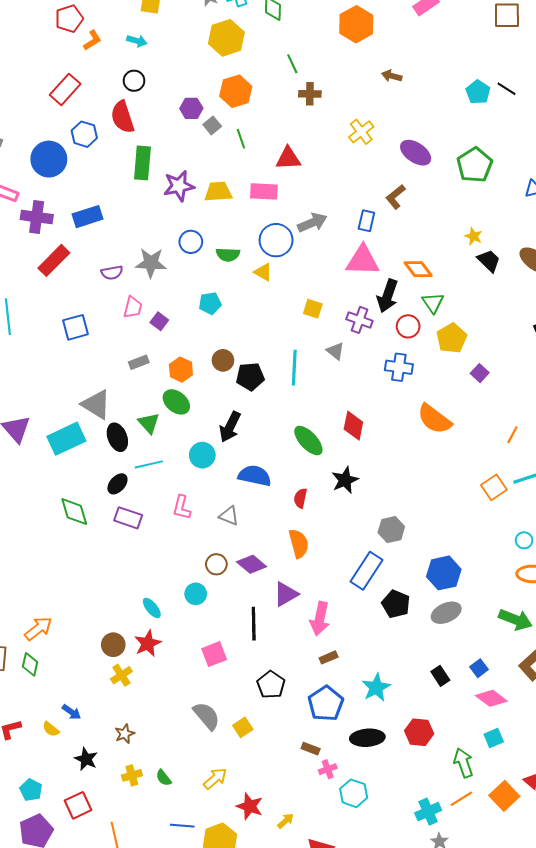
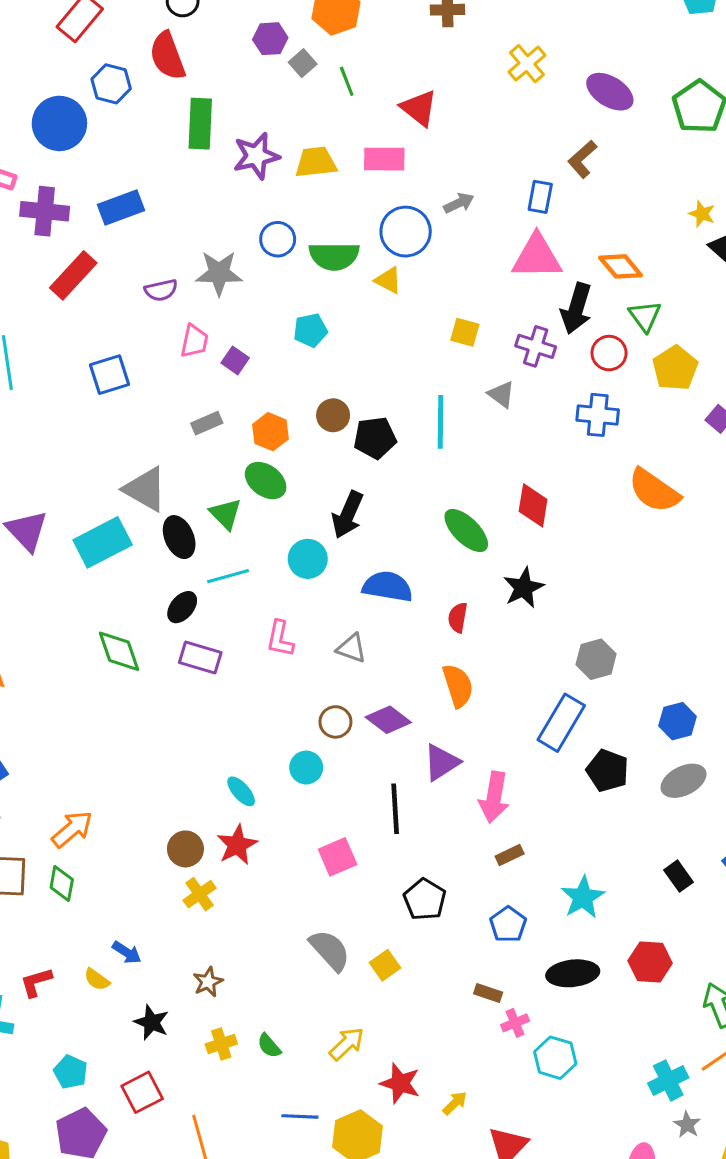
red triangle: (288, 158) -> (419, 108), turned 44
gray arrow: (312, 223) -> (459, 203), size x0.7
green semicircle: (228, 255) -> (334, 256), size x1.4
blue hexagon: (444, 573) -> (678, 721), size x0.7
blue pentagon: (326, 704) -> (508, 924), size x0.7

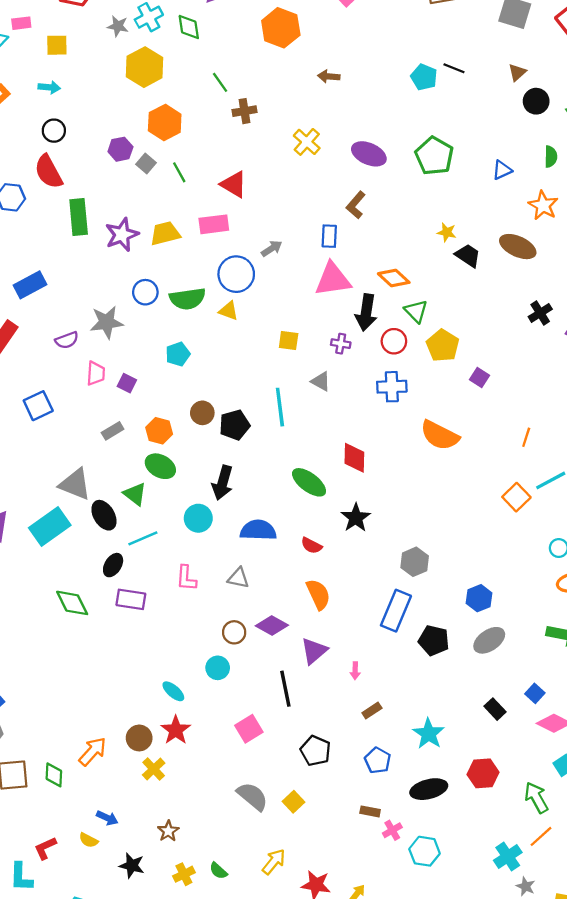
purple cross: (536, 346) -> (341, 344), size x0.7
red semicircle: (458, 618) -> (311, 546), turned -65
pink arrow: (494, 797) -> (355, 671), size x0.5
orange arrow: (72, 829) -> (93, 751), moved

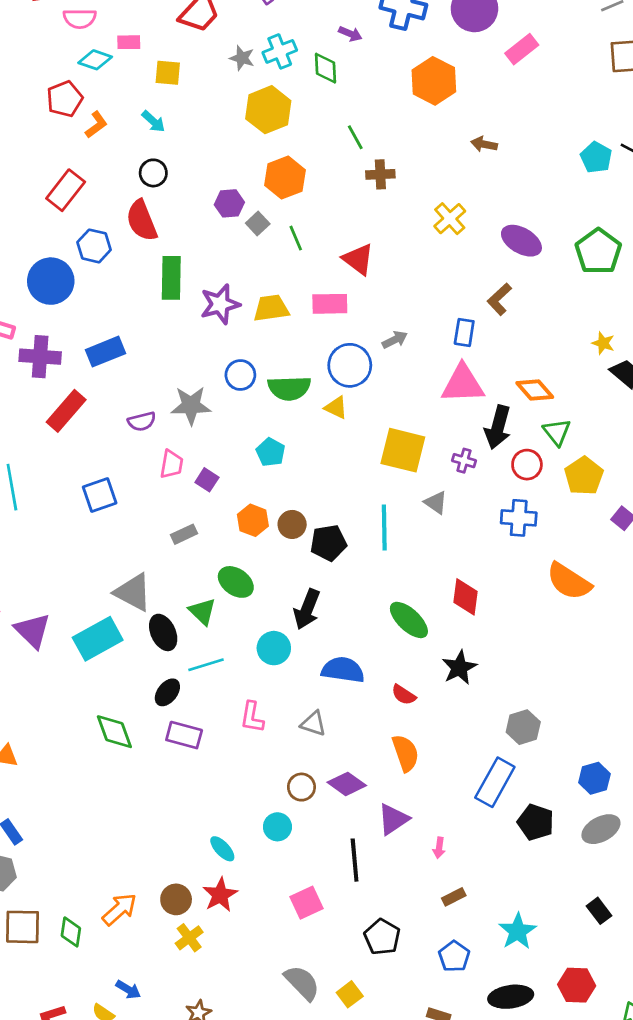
cyan arrow: (49, 87) -> (153, 121), turned 30
yellow square: (289, 340) -> (403, 450), size x1.8
cyan pentagon: (178, 354) -> (271, 452), turned -30
orange hexagon: (159, 431) -> (253, 520), moved

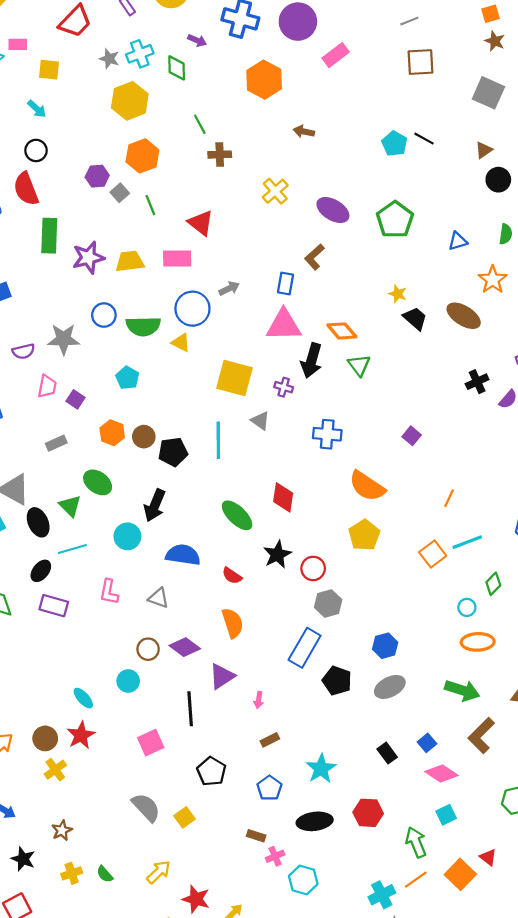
red circle: (527, 465) -> (313, 568), moved
yellow pentagon: (584, 476) -> (364, 535), moved

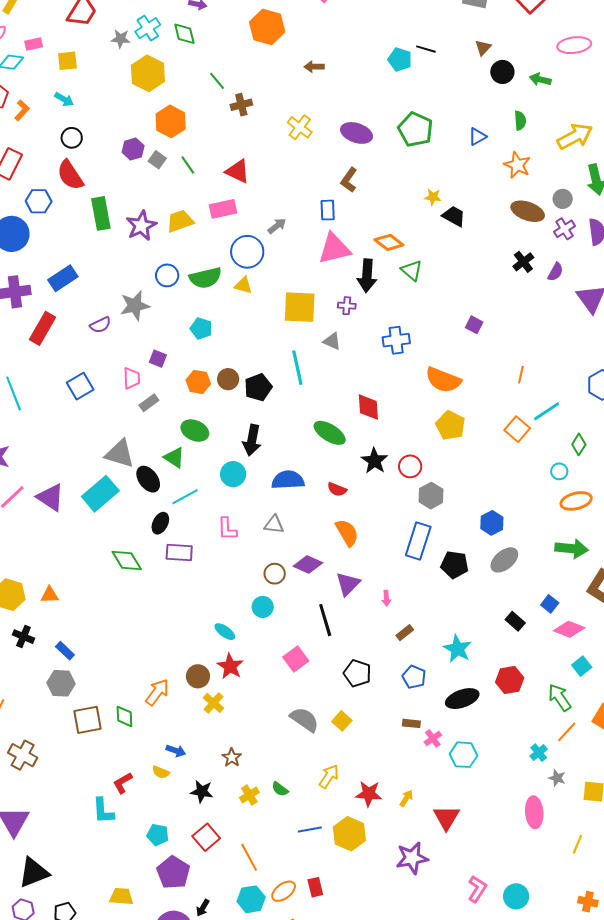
brown ellipse: (464, 316) -> (528, 211), moved
pink trapezoid: (47, 386) -> (132, 378), moved
cyan cross: (382, 895) -> (539, 753), size x0.7

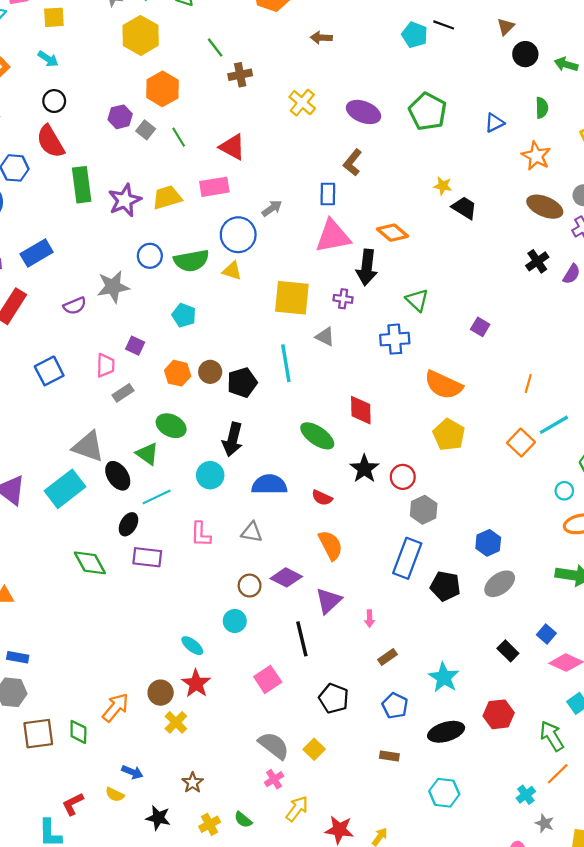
green triangle: (412, 270) -> (417, 300), moved
blue rectangle: (65, 651) -> (18, 657), turned -36
pink cross: (433, 738) -> (274, 779), moved

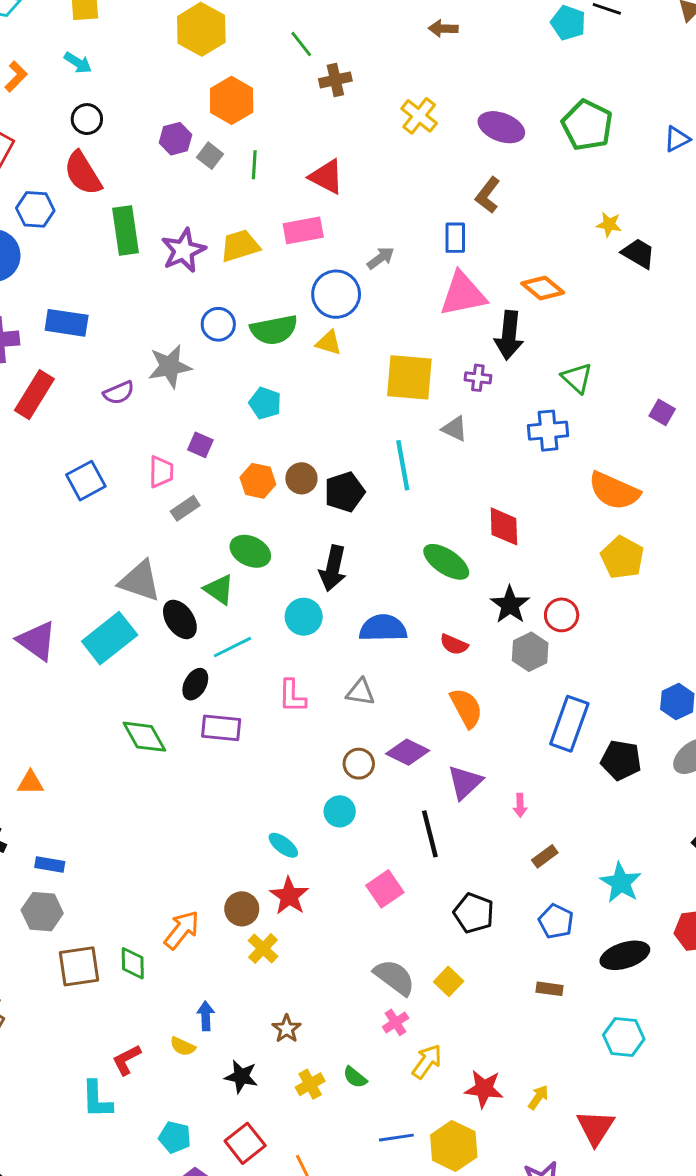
green line: (179, 137) -> (254, 165), turned 36
blue rectangle: (37, 253) -> (67, 323), turned 40
gray hexagon: (424, 510) -> (530, 652), moved
blue arrow: (132, 772) -> (206, 1016), turned -114

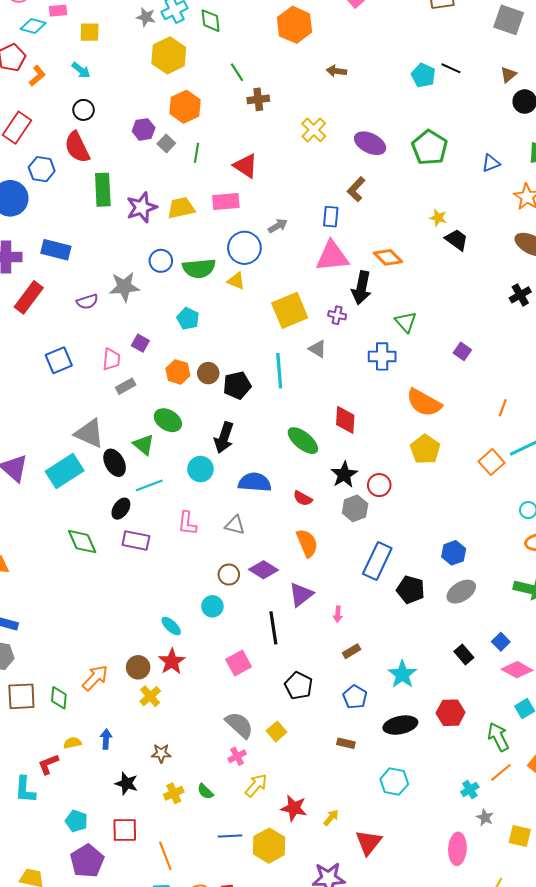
yellow square: (409, 377) -> (290, 310), turned -33
brown star: (287, 1029) -> (161, 753), turned 30
yellow semicircle: (183, 1046) -> (72, 743), moved, turned 138
red square: (245, 1143) -> (125, 830), turned 32

